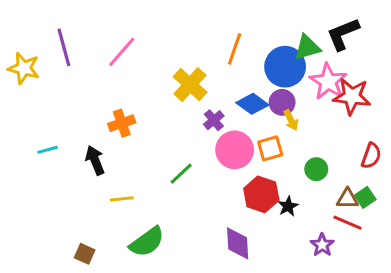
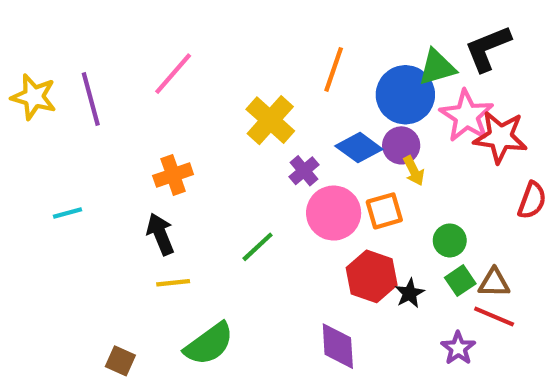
purple line: (64, 47) -> (91, 99), moved
red semicircle: (371, 156) -> (532, 200), moved
black arrow: (95, 160) -> (160, 234), moved
green square: (365, 197) -> (460, 281), moved

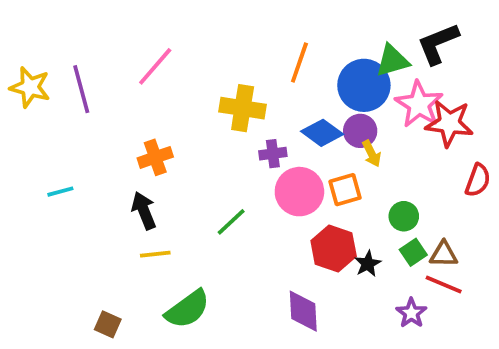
yellow cross: (270, 120) -> (243, 108), turned -33
purple cross: (304, 171) -> (273, 154), turned 32

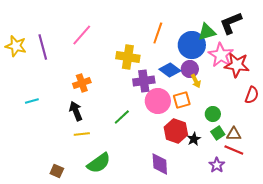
purple cross: (273, 154) -> (144, 81), size x1.5

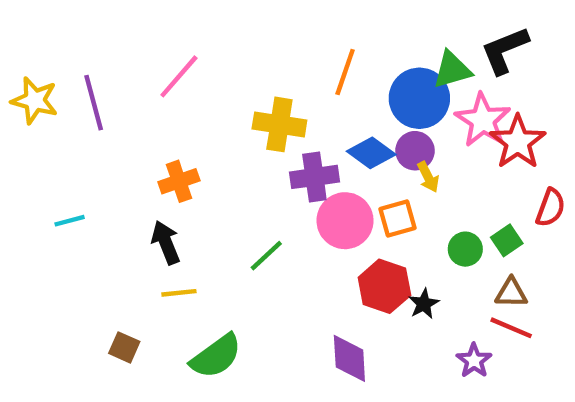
red star: (237, 65) -> (518, 142), turned 30
green square: (218, 133) -> (507, 240), moved
brown square: (57, 171) -> (124, 347), moved

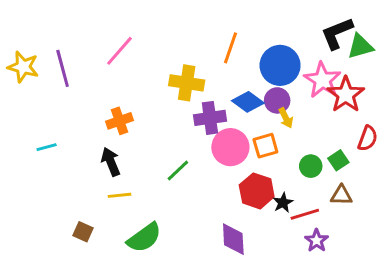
green triangle: (452, 70) -> (360, 46), moved
red line: (511, 328) -> (305, 214), moved, turned -40

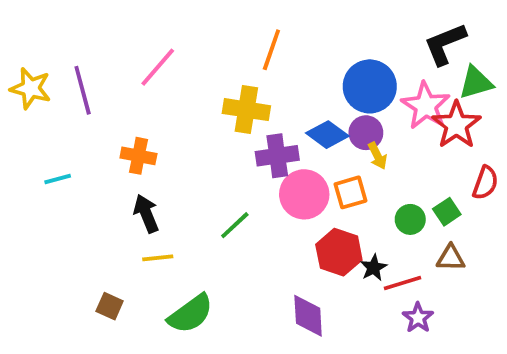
green triangle: (360, 46) -> (476, 83), moved
orange line: (230, 48) -> (271, 50), moved
orange cross: (119, 121) -> (138, 156), moved, turned 30
cyan line: (47, 147) -> (58, 179), moved

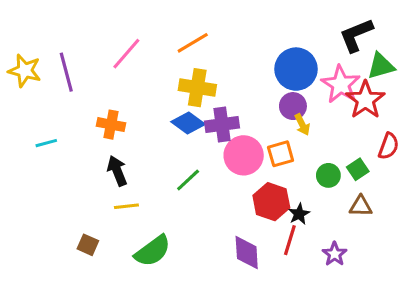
orange line: (271, 50) -> (193, 43), moved, turned 40
blue diamond: (327, 135) -> (188, 123), moved
red line: (403, 283) -> (290, 240), moved, turned -56

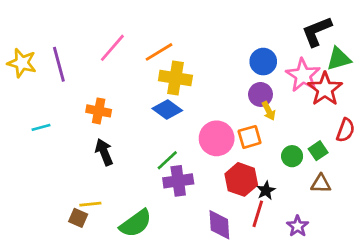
orange line: (193, 43) -> (159, 52), moved
blue circle: (296, 69) -> (263, 62), size x0.7
purple cross: (222, 125) -> (178, 181), moved
yellow line: (126, 206) -> (90, 204), moved

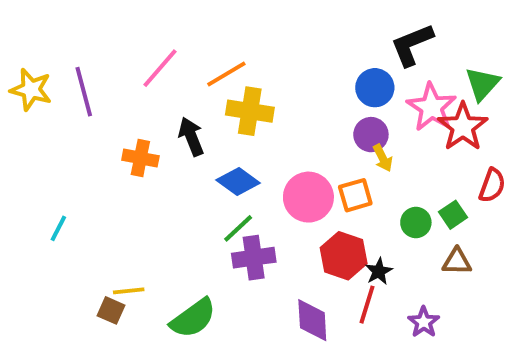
black L-shape: (317, 31) -> (412, 45), moved
green triangle: (339, 59) -> (482, 84), turned -32
blue diamond: (167, 110) -> (238, 181), moved
cyan line: (41, 127) -> (58, 228), moved, turned -48
black arrow: (104, 152) -> (191, 137), moved

